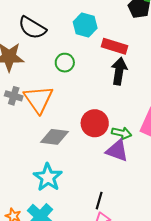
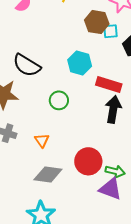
orange triangle: (38, 99) -> (42, 140), moved, size x0.5

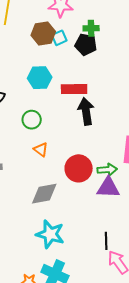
orange triangle: (42, 140) -> (41, 150), moved

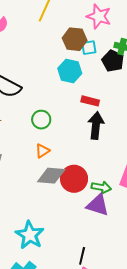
cyan hexagon: (40, 78) -> (70, 71), moved
red rectangle: (74, 89) -> (90, 101), size x0.7
orange triangle: (41, 150) -> (42, 151), turned 35
gray diamond: (44, 194) -> (51, 176), moved

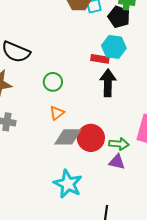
cyan hexagon: (70, 71) -> (114, 47), moved
purple triangle: (98, 205) -> (117, 162), size x0.7
cyan star: (30, 235) -> (68, 184), moved

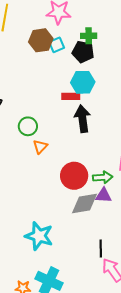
orange triangle: (57, 113) -> (40, 147), moved
gray diamond: (68, 137) -> (85, 203), moved
cyan star: (68, 184) -> (39, 236), moved

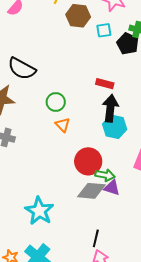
brown hexagon: (41, 40) -> (78, 16), moved
cyan hexagon: (83, 82) -> (115, 127), moved
orange triangle: (40, 147) -> (63, 125), turned -42
green arrow: (103, 177) -> (105, 175), moved

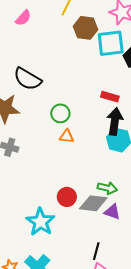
cyan square: (104, 30) -> (111, 43), size x1.8
orange triangle: (63, 125) -> (67, 136), turned -42
red circle: (88, 161) -> (67, 197), moved, size x0.7
purple triangle: (112, 188) -> (112, 212), moved

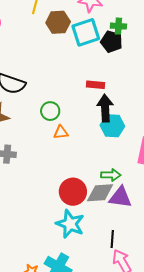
red circle: (67, 197) -> (73, 192), size x1.4
purple triangle: (112, 212) -> (120, 197), size x1.4
cyan star: (40, 222) -> (70, 224), moved

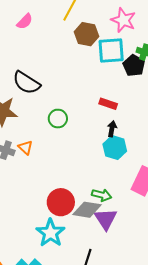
black arrow: (105, 108) -> (112, 129), size x0.6
orange triangle: (61, 132) -> (26, 147), moved, turned 35
purple triangle: (120, 197) -> (106, 219), turned 35

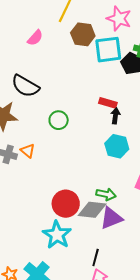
pink semicircle: (25, 22) -> (35, 38), moved
black arrow: (112, 129) -> (115, 116), moved
purple triangle: (106, 219) -> (111, 218), turned 45

